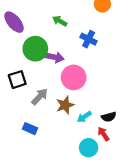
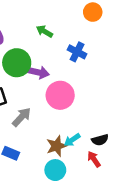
brown star: (65, 105) -> (57, 146), moved
cyan circle: (89, 148) -> (55, 170), moved

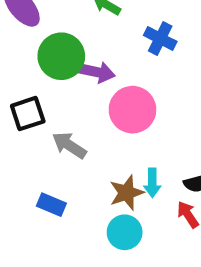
gray arrow: (22, 117) -> (69, 145), turned -100
cyan arrow: (72, 140) -> (152, 183), turned -56

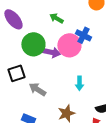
pink circle: (132, 110) -> (69, 45), moved
cyan arrow: (152, 183) -> (79, 83), moved

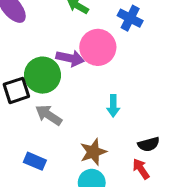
blue cross: (83, 35) -> (130, 18), moved
green circle: (33, 44) -> (42, 75), moved

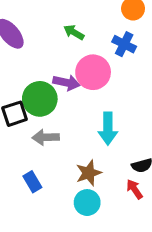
cyan arrow: (113, 106) -> (108, 128), size x1.5
gray arrow: (49, 115) -> (46, 137), turned -35
blue rectangle: (35, 161) -> (32, 182), turned 36

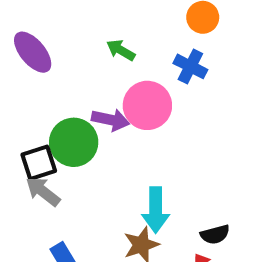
cyan arrow: (108, 128) -> (156, 210), moved
gray arrow: (46, 137) -> (43, 191), moved, turned 40

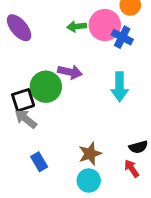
green arrow: (121, 50) -> (77, 26), turned -36
pink circle: (147, 105) -> (105, 25), moved
cyan arrow: (156, 210) -> (120, 87), moved

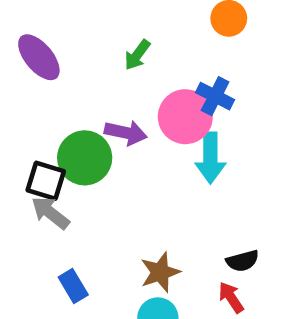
pink circle: (105, 25) -> (185, 117), moved
green arrow: (77, 26) -> (137, 55), turned -48
blue cross: (122, 37) -> (215, 96), moved
black square: (23, 100) -> (46, 181), turned 35

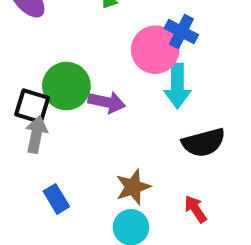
purple arrow: (126, 133) -> (107, 102), moved
gray arrow: (50, 213) -> (36, 134), turned 63
black semicircle: (242, 261) -> (204, 142), moved, size x1.5

